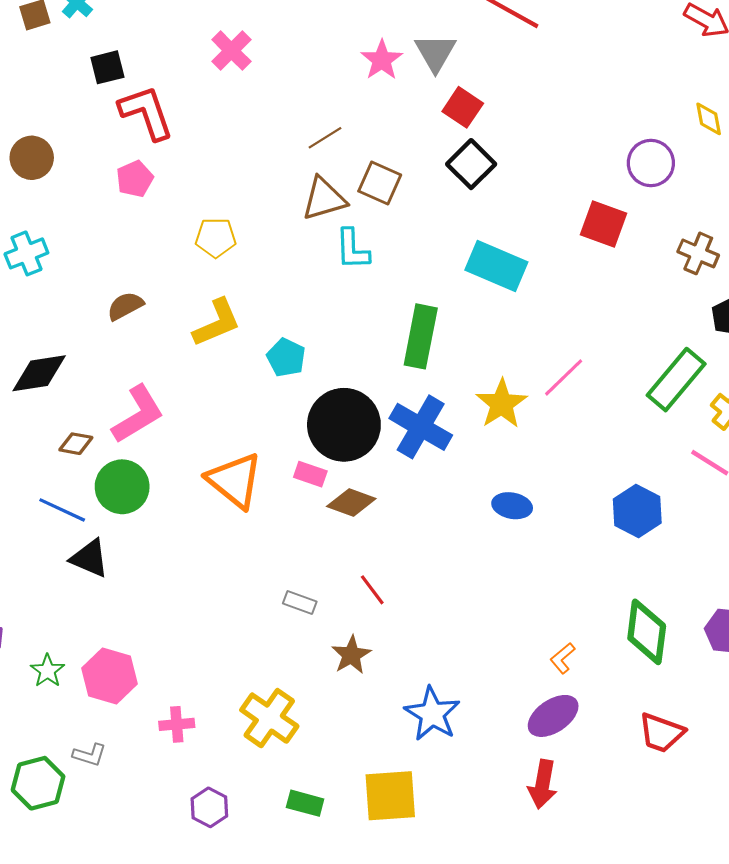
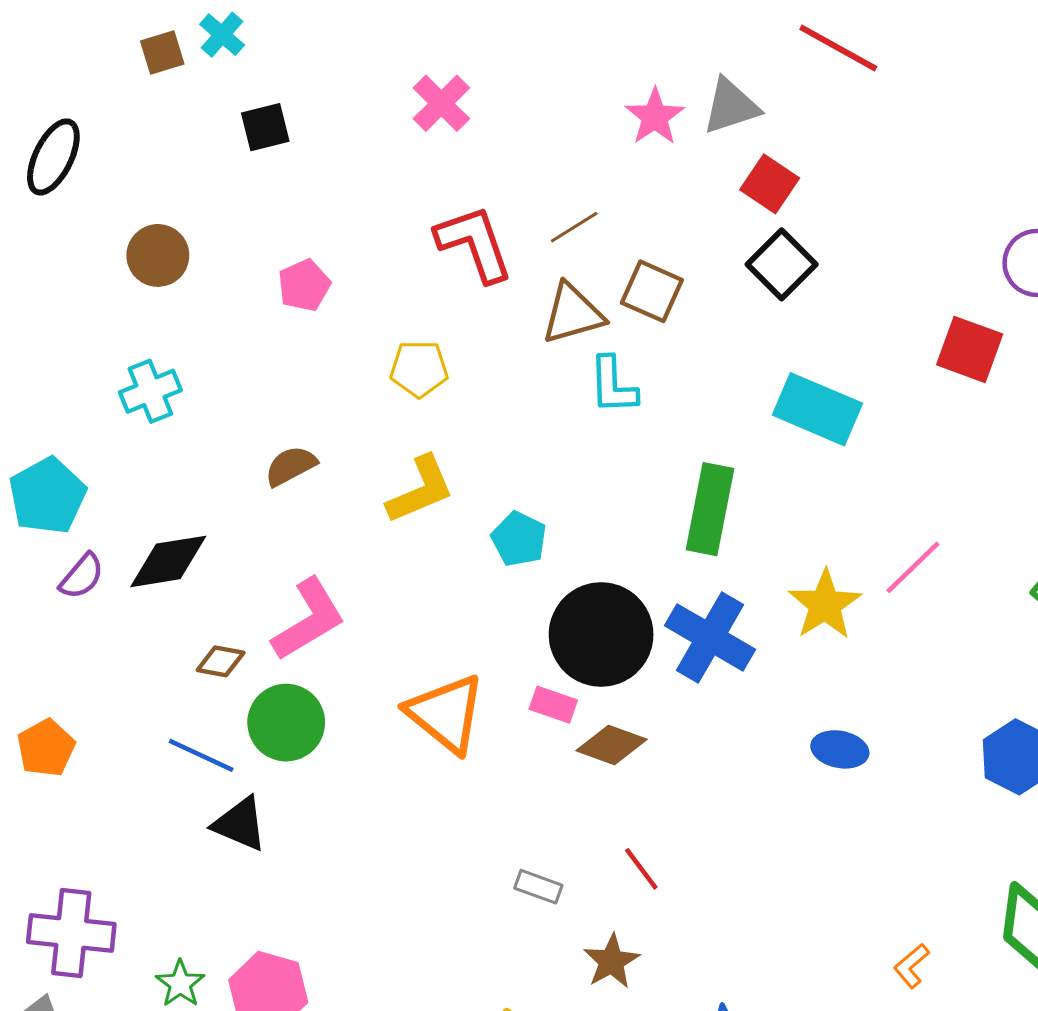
gray triangle: (435, 53) -> (731, 106), turned 42
red L-shape: (146, 113) -> (474, 244), moved

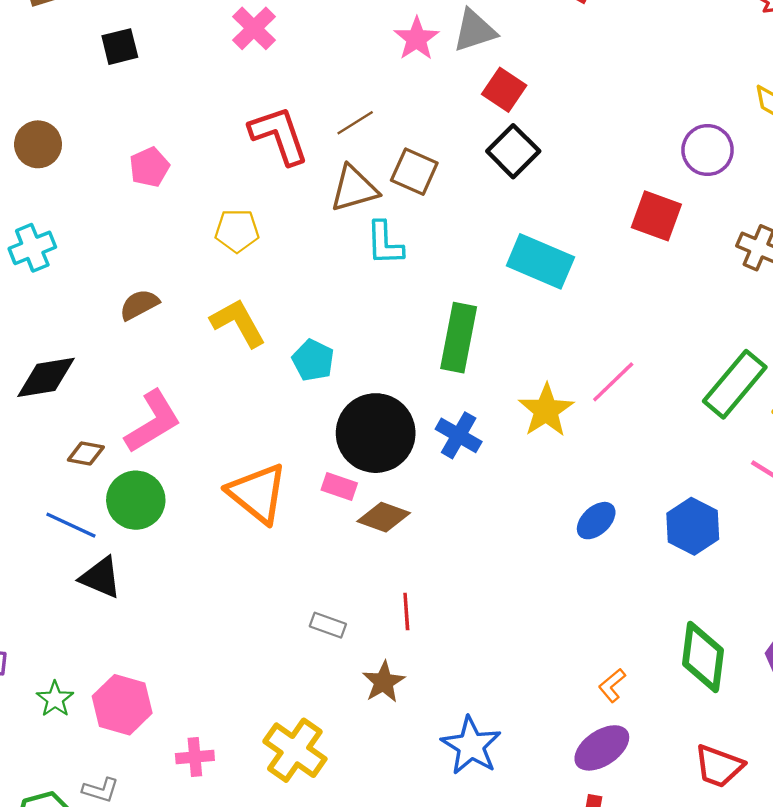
yellow L-shape: (420, 490) -> (238, 323), turned -96
blue cross: (710, 637) -> (459, 435), size x0.7
blue ellipse: (840, 749) -> (596, 521), moved, turned -54
red line: (641, 869) -> (406, 612), turned 33

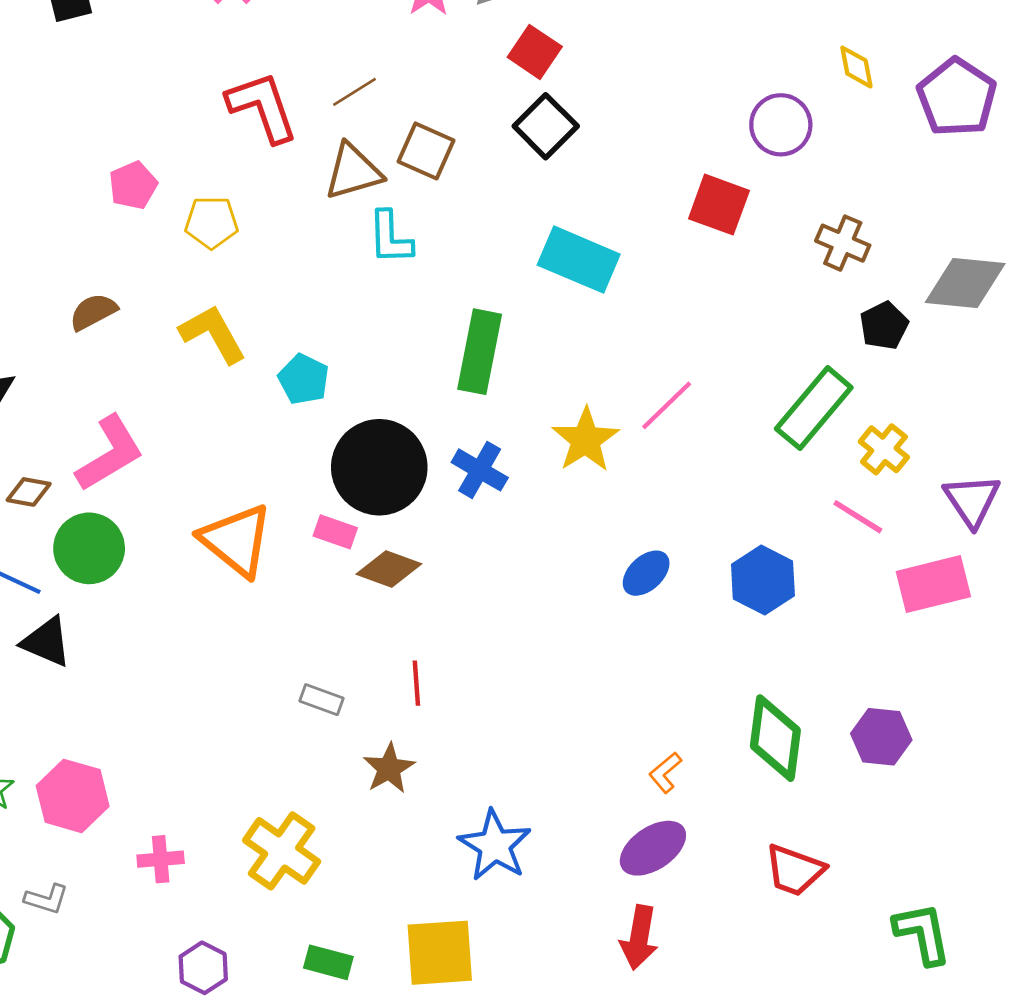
pink pentagon: (149, 167) -> (133, 185), moved

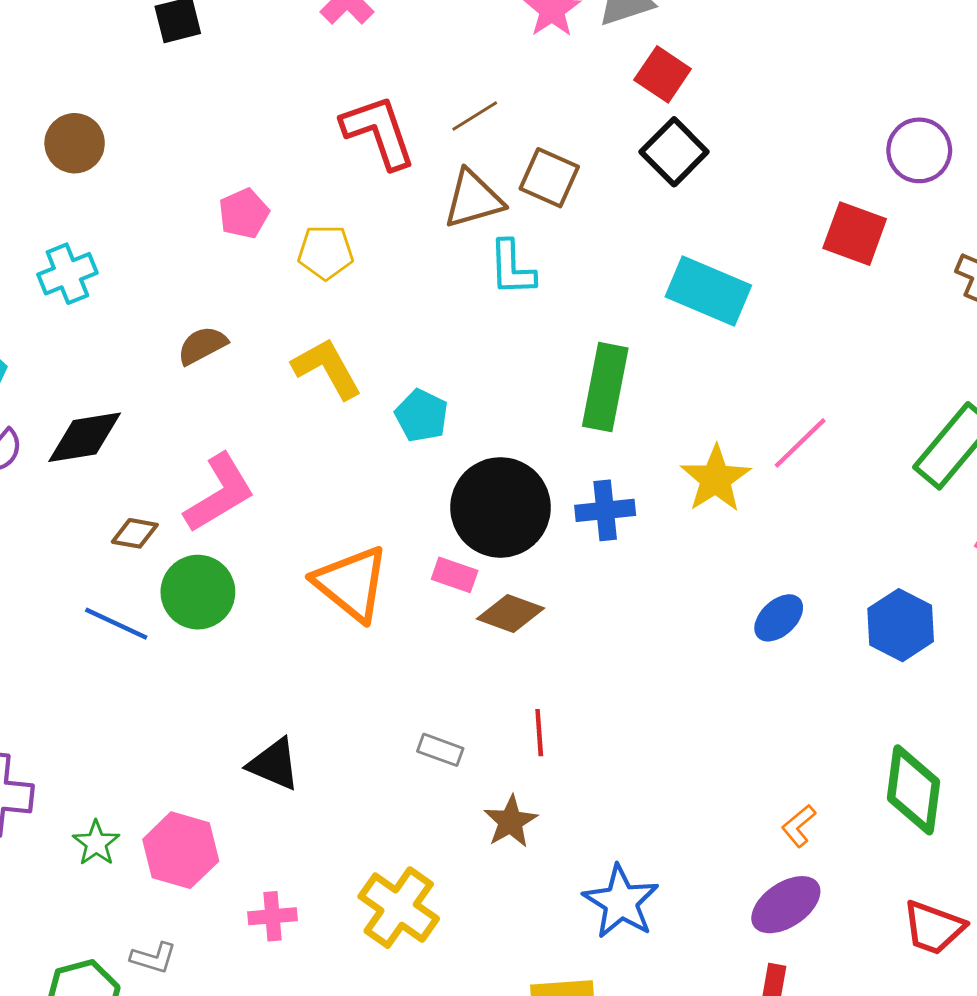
blue cross: (480, 470) -> (605, 510), turned -36
black triangle: (46, 642) -> (274, 764), moved

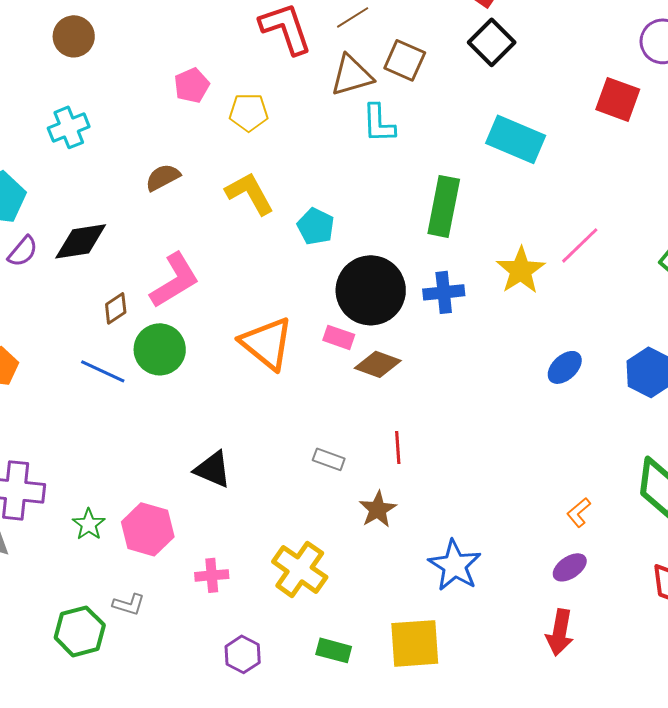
brown diamond: (135, 533) -> (116, 308), turned -44
purple ellipse: (786, 905) -> (570, 567), size x0.7

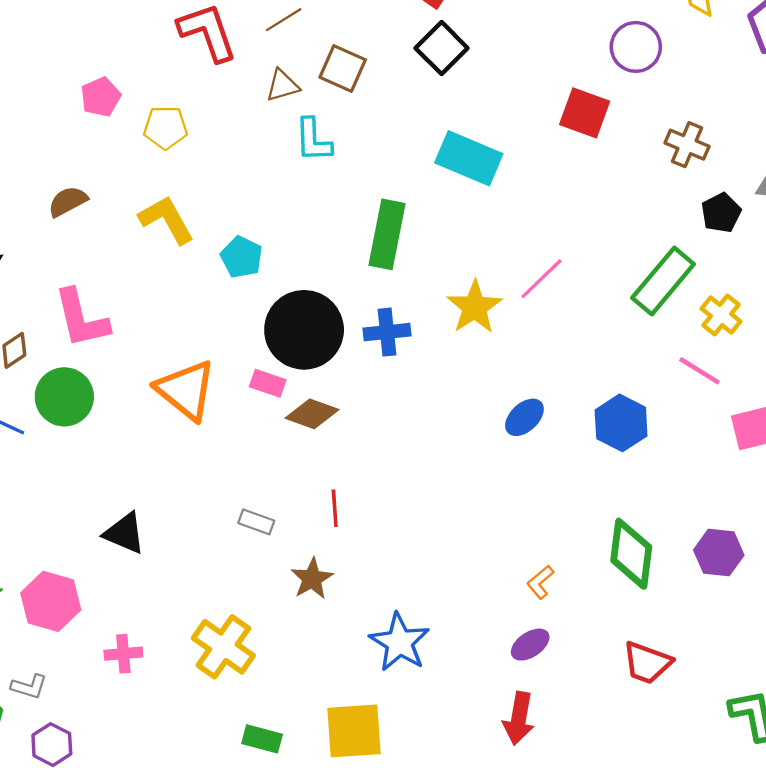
brown triangle: (352, 75) -> (282, 86), size x0.7
pink L-shape: (175, 280) -> (81, 318), turned 108
purple hexagon: (243, 654) -> (52, 745), moved

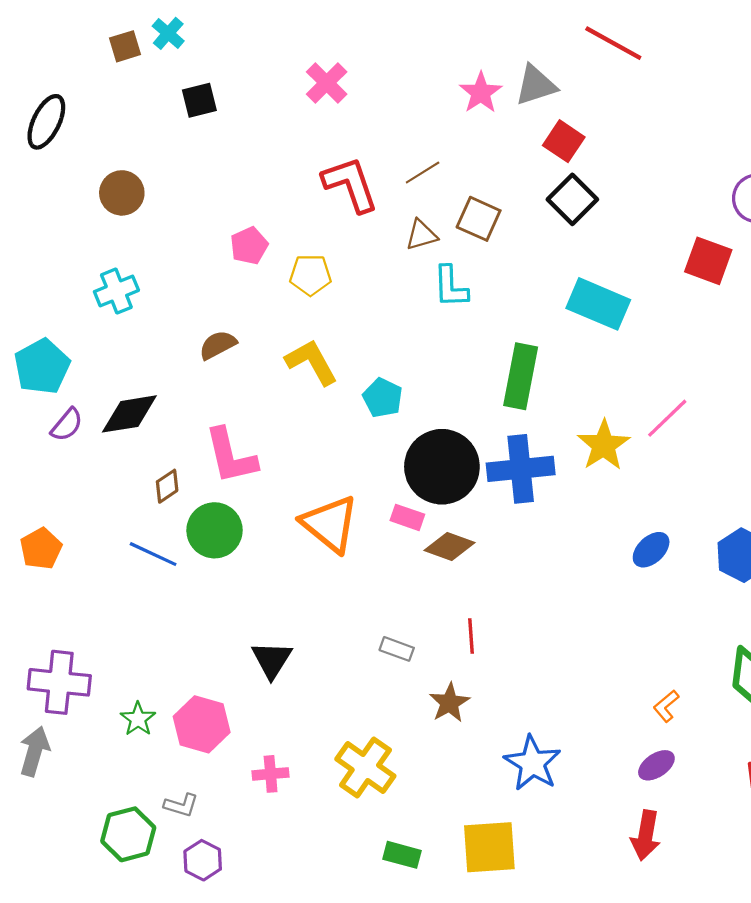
blue cross: (387, 332) -> (521, 469), size x1.5
black triangle: (125, 533) -> (272, 660), turned 39

